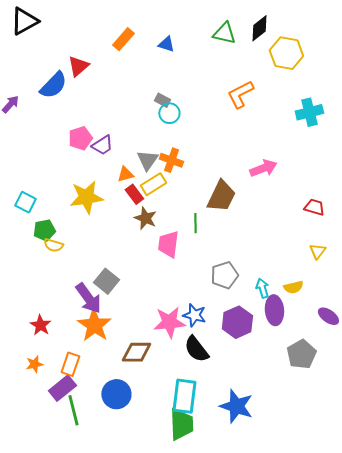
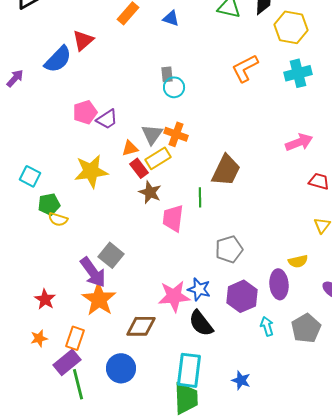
gray rectangle: (162, 100) -> (167, 74), turned 56
cyan cross: (309, 112) -> (298, 73), moved
pink arrow: (263, 168) -> (299, 142), moved
cyan arrow: (262, 288) -> (267, 326), moved
blue star: (236, 406) -> (241, 380), size x0.6

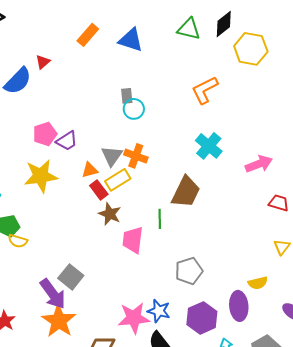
blue triangle: (171, 18) -> (131, 40), size x1.5
red triangle: (83, 40) -> (43, 62), size x0.7
cyan cross: (298, 73) -> (209, 146), moved, turned -36
yellow star: (91, 171) -> (41, 176), moved

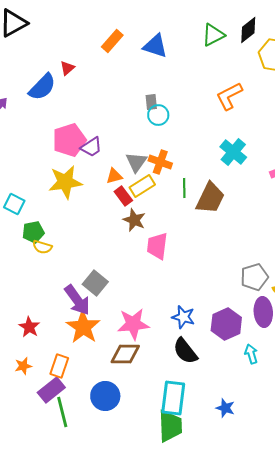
green triangle: (189, 29) -> (213, 35), turned -40
pink pentagon: (45, 134) -> (69, 140), size x1.4
green line: (160, 219) -> (184, 188), moved
gray pentagon: (189, 271) -> (254, 277), moved
pink star: (134, 318) -> (133, 324), moved

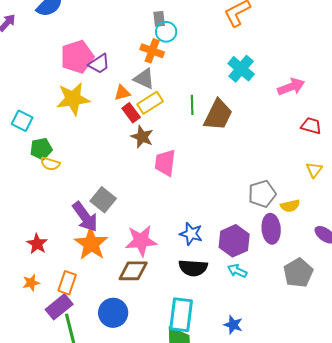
gray triangle: (136, 162) -> (144, 79), turned -40
orange cross: (160, 162) -> (152, 51), moved
black semicircle: (185, 351) -> (193, 268), turned -48
cyan arrow: (251, 354) -> (237, 271), moved, turned -48

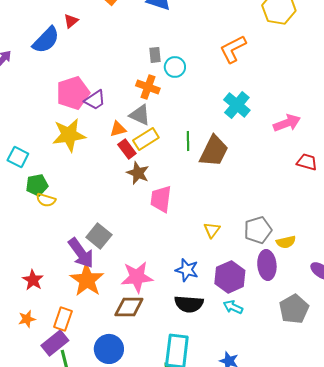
cyan circle: (166, 32) -> (175, 67), moved
yellow triangle: (314, 170) -> (212, 230), moved

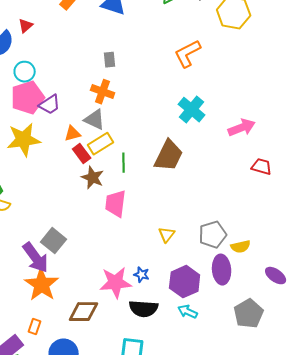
cyan circle: (175, 67) -> (25, 72), moved
green line: (188, 141) -> (124, 163), moved
blue star: (187, 270) -> (142, 275), size x0.7
pink star: (137, 277) -> (116, 283), moved
orange rectangle: (63, 319) -> (35, 327), moved, size x0.7

